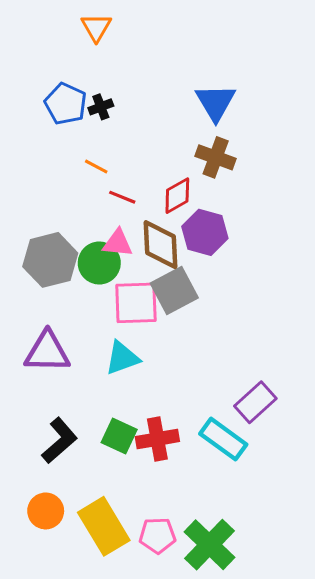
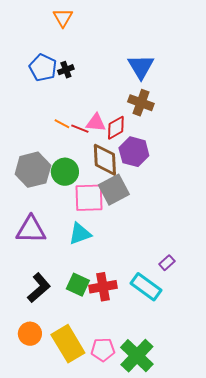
orange line: (96, 167) -> (62, 124), moved
pink triangle: (118, 243) -> (96, 123), moved
purple rectangle: (255, 402) -> (167, 263), size x0.6

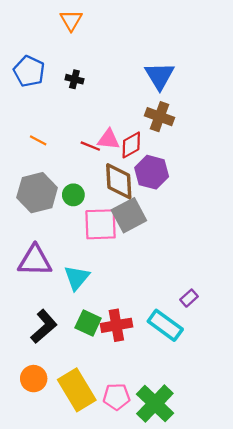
blue pentagon: (43, 68) -> (29, 71), moved
black cross: (66, 70) -> (74, 79), turned 35
orange line: (62, 124) -> (38, 140), moved
green circle: (65, 172) -> (73, 195), size x0.7
cyan triangle: (80, 234) -> (77, 278), moved, turned -30

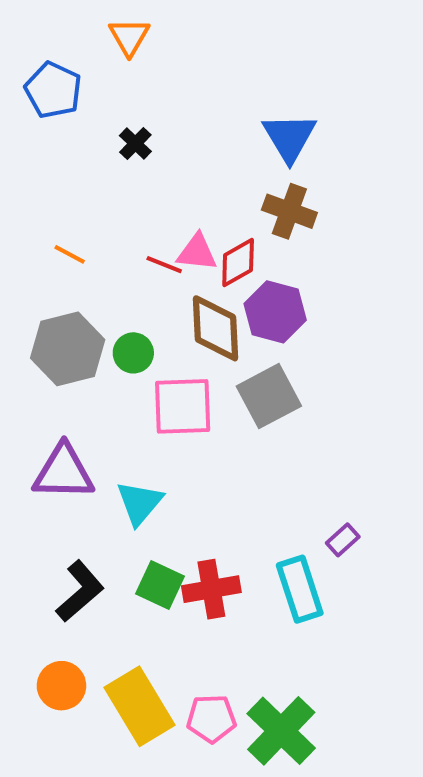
blue pentagon: (29, 71) -> (53, 90), moved
black cross: (74, 79) -> (135, 143), turned 30
gray square: (129, 215) -> (269, 396), moved
cyan rectangle: (165, 325) -> (300, 589), turned 36

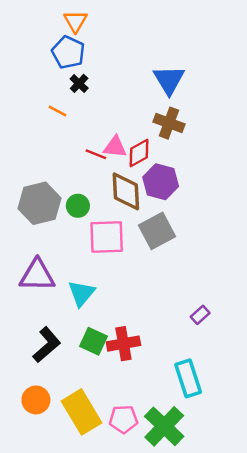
blue pentagon: (53, 90) -> (68, 52), moved
orange line: (70, 254) -> (57, 111), moved
cyan rectangle: (300, 589) -> (188, 378), moved

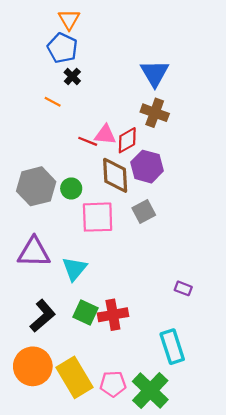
gray square: (157, 231) -> (144, 212), size x0.7
purple rectangle: (200, 315) -> (183, 288), turned 63
orange circle: (36, 400) -> (33, 366), size x1.5

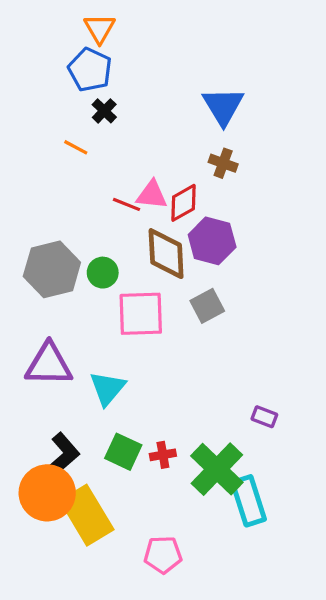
brown cross: (155, 113) -> (223, 163), size x0.7
red cross: (113, 315) -> (163, 455), size x0.6
orange circle: (33, 366) -> (47, 493), moved
yellow rectangle: (75, 377) -> (87, 515), moved
green cross: (150, 391) -> (217, 469), moved

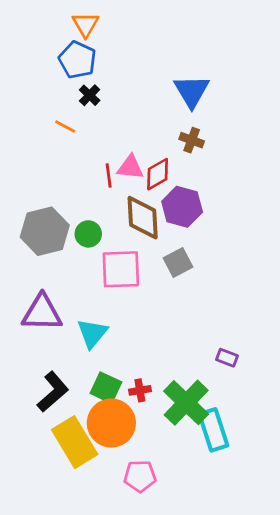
red line: (126, 204) -> (109, 175), turned 60
orange circle: (47, 493) -> (111, 423), moved

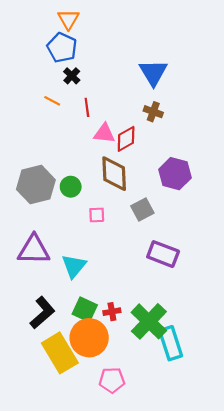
red line: (109, 175) -> (87, 107), moved
purple hexagon: (182, 207) -> (175, 174), moved
pink square: (121, 269) -> (97, 215), size x0.5
purple rectangle: (227, 358) -> (163, 254), moved, size x1.8

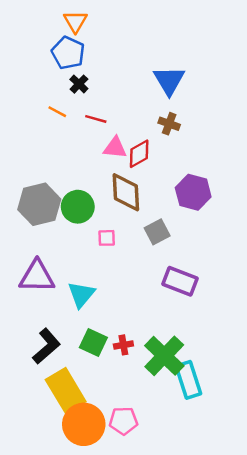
red line: (87, 107) -> (96, 119), turned -66
green circle: (71, 187) -> (78, 207), size x1.4
orange circle: (89, 338) -> (84, 424), moved

